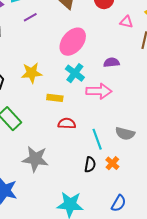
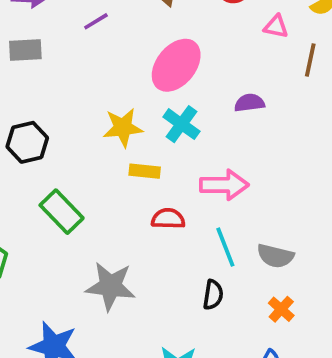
yellow star: (32, 73) -> (123, 128), moved
pink arrow: (99, 91) -> (224, 185), moved
gray semicircle: (125, 134) -> (275, 256), moved
orange cross: (112, 163) -> (281, 309), moved

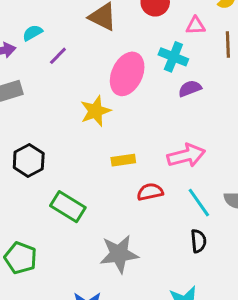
cyan cross: (181, 124) -> (173, 57), moved
yellow star: (123, 128) -> (95, 111), moved

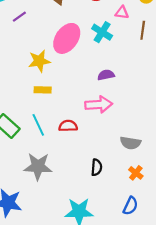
purple semicircle: (190, 89) -> (106, 75), moved
yellow rectangle: (123, 160) -> (43, 90), moved
cyan line: (199, 203) -> (38, 125), moved

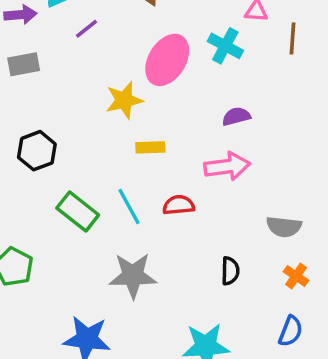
yellow rectangle: (43, 90) -> (150, 147), moved

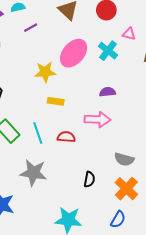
orange cross: (296, 276) -> (126, 189), size x1.6

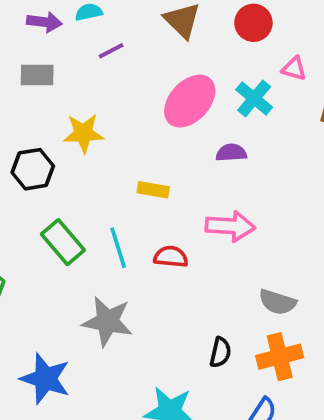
yellow star: (45, 72) -> (83, 133), moved
purple semicircle: (108, 92) -> (231, 153), moved
black semicircle: (89, 179) -> (220, 352), moved
orange cross: (126, 189) -> (280, 357), turned 30

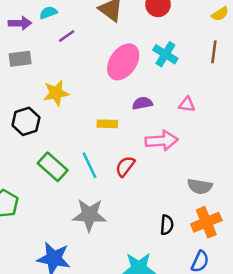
pink triangle: (294, 69) -> (187, 105), moved
purple semicircle: (231, 153) -> (142, 103), moved
red semicircle: (171, 257) -> (125, 166), turned -50

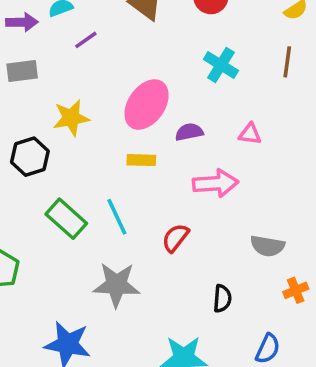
pink ellipse: (123, 62) -> (147, 105), moved
red semicircle: (125, 166) -> (175, 238), moved
orange cross: (206, 222) -> (296, 290), moved, size x0.6

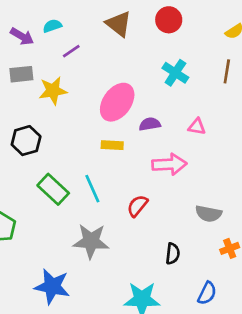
purple arrow: (22, 22) -> (22, 36), turned 30
yellow star: (71, 118) -> (53, 91), moved

